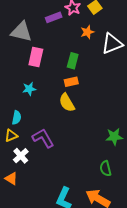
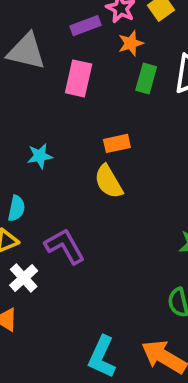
orange star: (87, 32) -> (131, 43), moved
pink rectangle: (36, 57) -> (79, 78), moved
green rectangle: (73, 61) -> (146, 78), moved

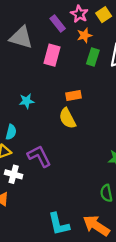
purple rectangle: (86, 26) -> (58, 23), turned 70
white cross: (24, 278) -> (14, 174), turned -35
cyan L-shape: (102, 357) -> (59, 224), turned -40

